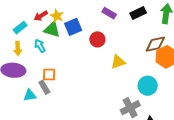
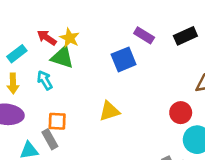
red arrow: (41, 16) -> (47, 38), turned 64
blue square: (73, 27) -> (124, 59), moved
red circle: (97, 39) -> (181, 113), moved
yellow triangle: (118, 62) -> (109, 111), moved

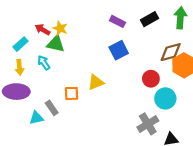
blue square: (124, 59) -> (119, 50), moved
orange square: (57, 121) -> (71, 93), moved

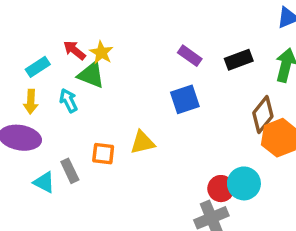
brown diamond: (171, 52) -> (263, 115), turned -45
red circle: (151, 79) -> (221, 189), moved
cyan triangle: (36, 118) -> (44, 182), turned 32

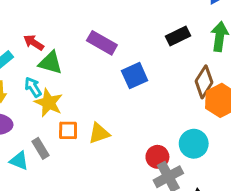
yellow star: (101, 53) -> (49, 103), moved, size x1.4
purple rectangle: (190, 56) -> (102, 43), moved, size x1.4
yellow triangle: (142, 142) -> (99, 133), moved
red circle: (221, 189) -> (157, 157), moved

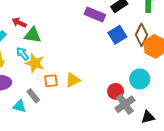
purple rectangle: (102, 43) -> (95, 15), moved
blue square: (135, 76) -> (117, 35), moved

